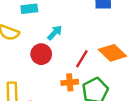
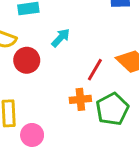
red circle: (41, 54) -> (27, 60), moved

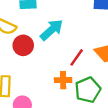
cyan arrow: (61, 38) -> (52, 30), size x1.5

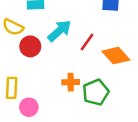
red line: (77, 57) -> (87, 42), moved

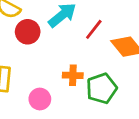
pink circle: (29, 107) -> (40, 99), moved

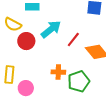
pink circle: (40, 99) -> (26, 88), moved

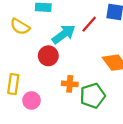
red line: (73, 40) -> (89, 24), moved
red circle: (26, 41) -> (48, 56), moved

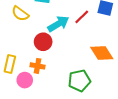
orange cross: (70, 84) -> (38, 66), moved

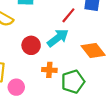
cyan arrow: (58, 24) -> (58, 38), moved
orange cross: (38, 66) -> (49, 70), moved

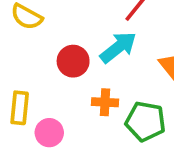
green pentagon: (73, 82) -> (145, 121), turned 30

